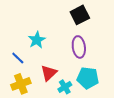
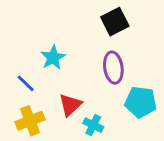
cyan pentagon: (88, 78) -> (141, 102), moved
cyan cross: (65, 87) -> (93, 125), turned -32

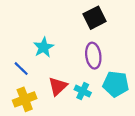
cyan cross: (93, 125) -> (83, 91), moved

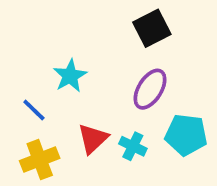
purple ellipse: (93, 56) -> (150, 89), turned 40

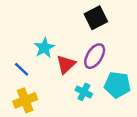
red triangle: (93, 139) -> (66, 64), moved

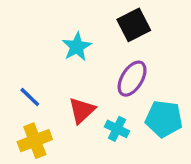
cyan star: (44, 48) -> (77, 47), moved
red triangle: (66, 64) -> (82, 110), moved

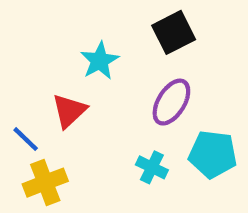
blue line: (30, 97) -> (26, 139), moved
red triangle: (82, 110) -> (69, 111), moved

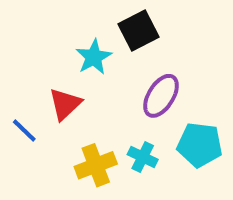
black square: (174, 32) -> (139, 31), moved
yellow cross: (45, 183) -> (96, 165), moved

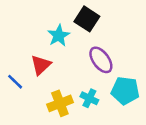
black square: (139, 31) -> (87, 19), turned -30
purple ellipse: (161, 96) -> (101, 60), turned -68

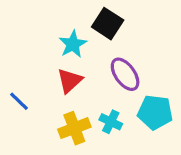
red triangle: (41, 65) -> (70, 81), moved

